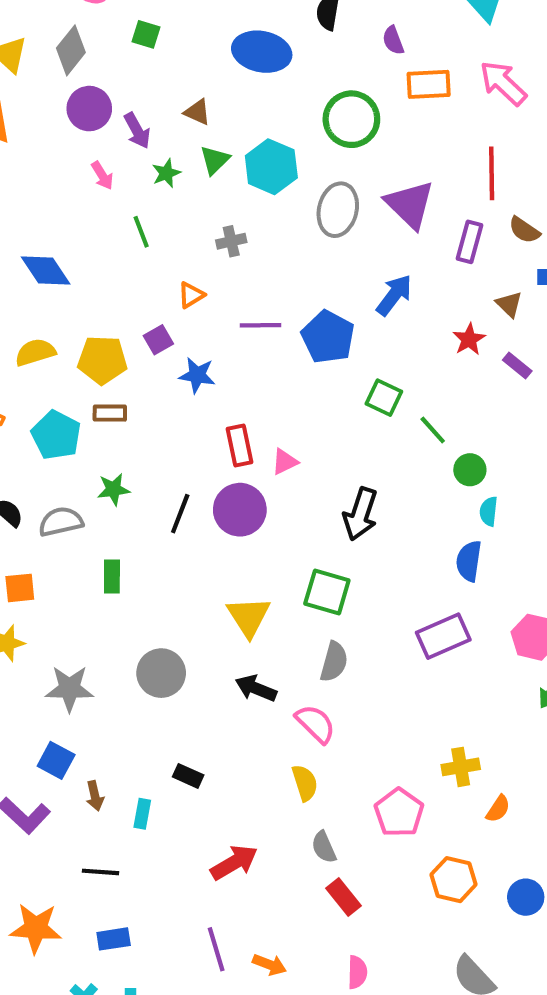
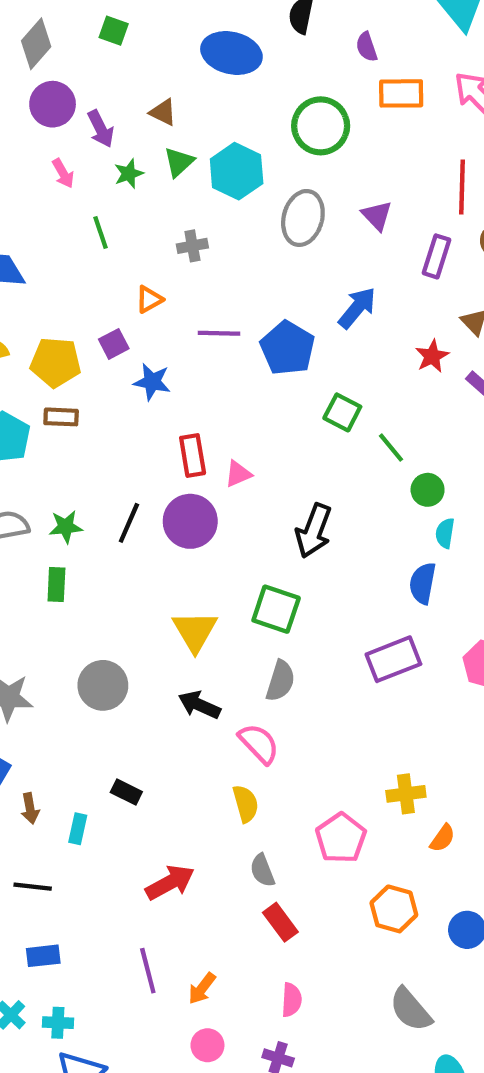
purple triangle: (410, 204) -> (377, 216), size x0.6
green star: (113, 489) -> (66, 527), moved
orange arrow: (269, 965) -> (202, 988), turned 104

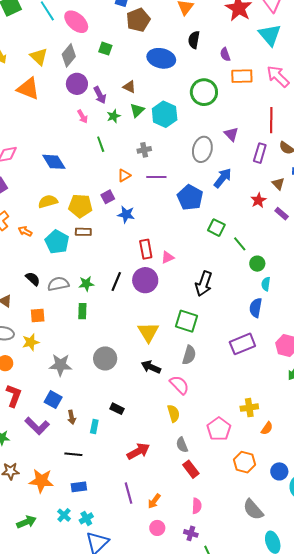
gray ellipse: (303, 218) -> (202, 149), moved
purple line: (219, 333) -> (156, 177), moved
cyan cross: (58, 1023) -> (86, 518), turned -32

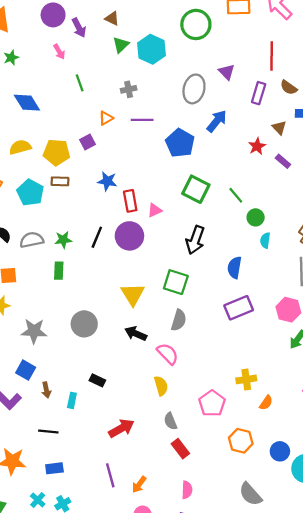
green star: (114, 116) -> (11, 58), moved
blue star: (126, 214) -> (107, 181), moved
green square: (216, 228) -> (196, 189), moved, size x1.4
blue semicircle: (256, 308) -> (234, 267), moved

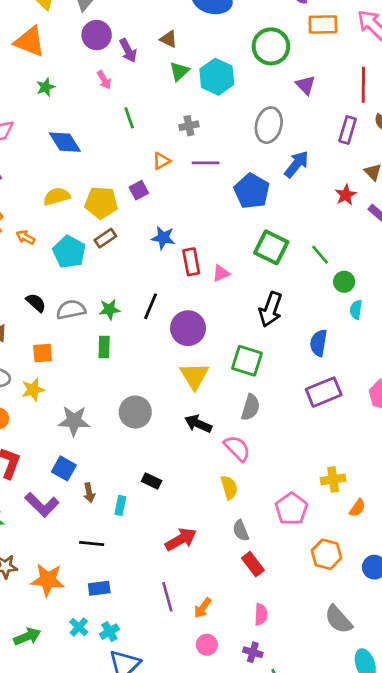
purple triangle: (227, 72) -> (306, 85), moved
brown rectangle: (60, 181) -> (105, 238), turned -36
purple circle: (129, 236) -> (188, 328), moved

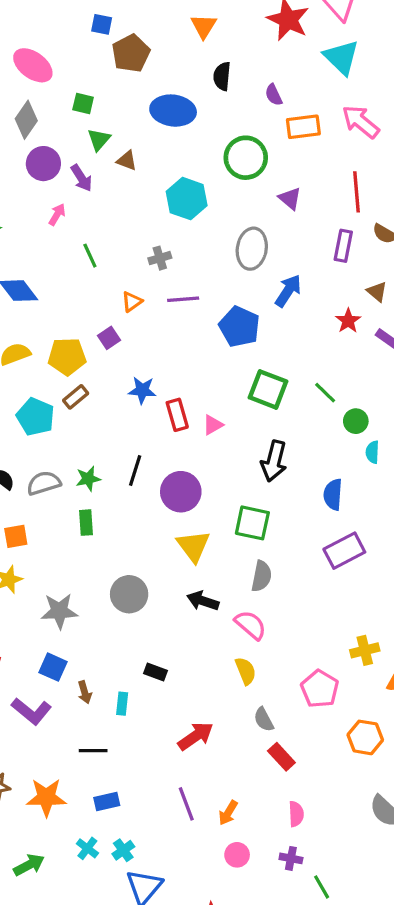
green triangle: (179, 71) -> (99, 139), moved
pink arrow: (104, 80) -> (57, 214), turned -114

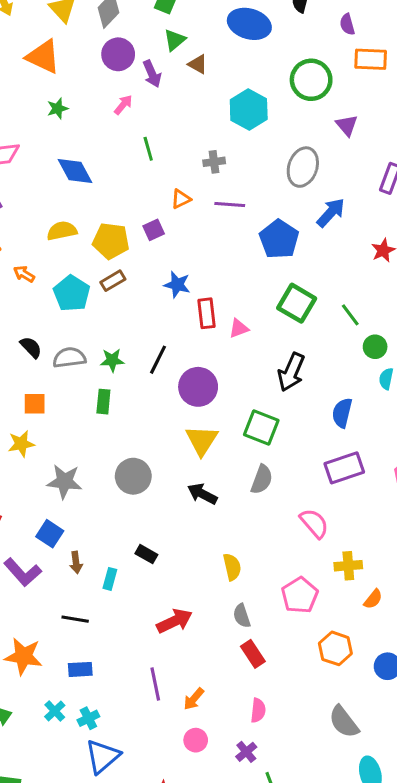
pink semicircle: (251, 625) -> (314, 523), moved
purple cross: (291, 858) -> (246, 752), turned 30

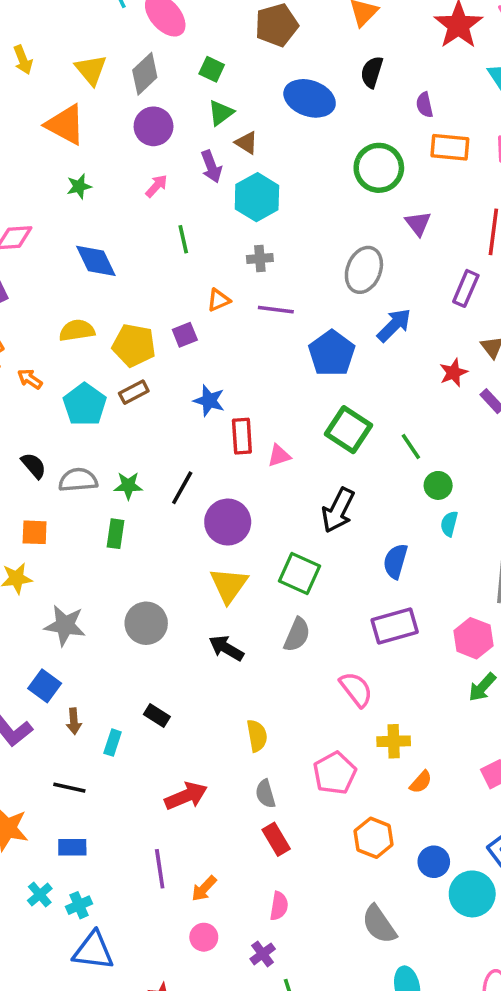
purple arrow: (152, 74) -> (211, 166), moved
cyan hexagon: (249, 110) -> (257, 197), moved
blue triangle: (103, 756) -> (93, 951), turned 45

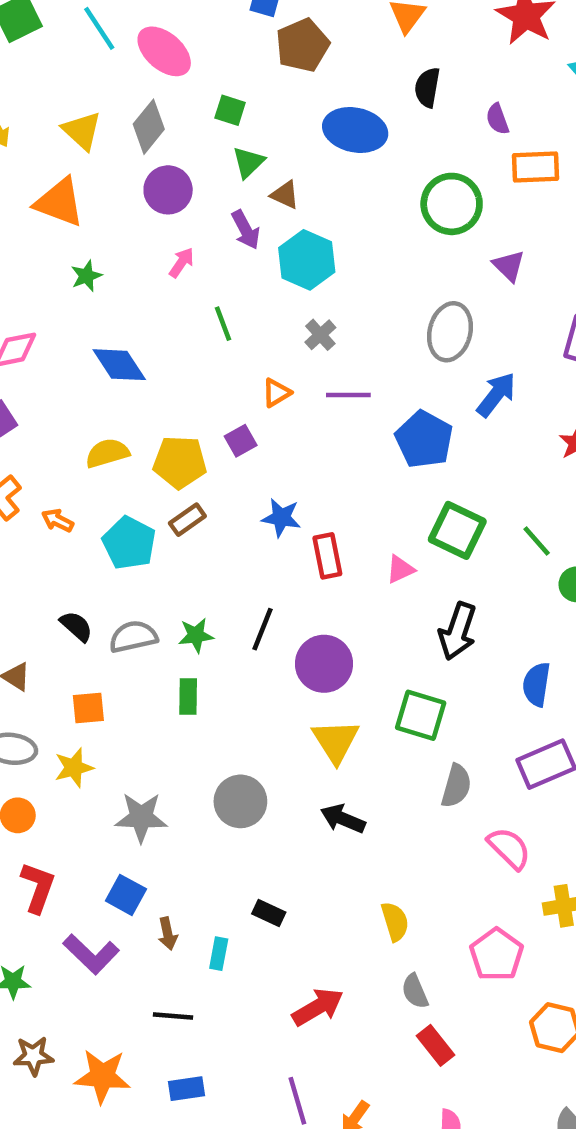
gray cross: (260, 259) -> (320, 335), turned -30
pink triangle: (279, 456) -> (400, 569), moved
gray semicircle: (297, 635) -> (456, 786), moved

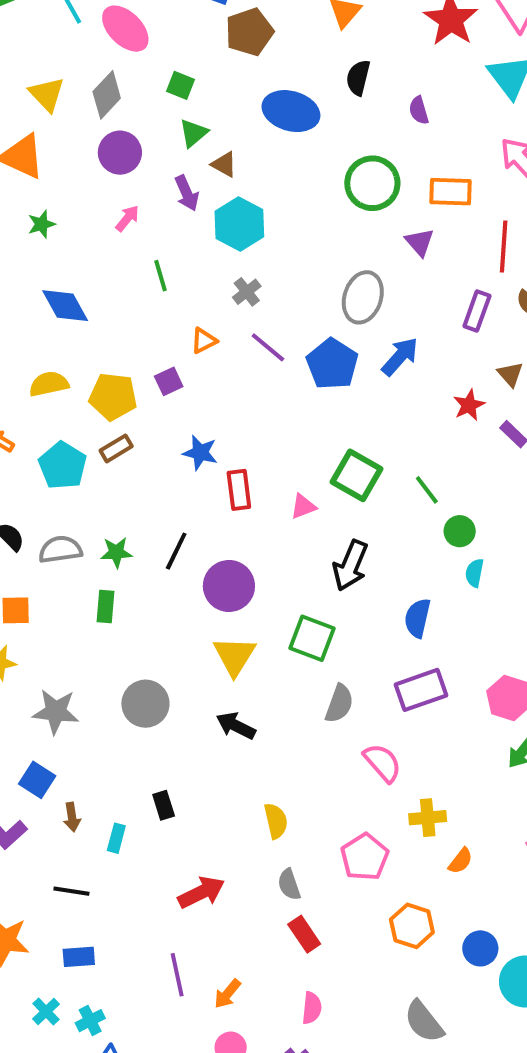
orange rectangle: (536, 167) -> (451, 192), moved
purple line: (348, 395) -> (268, 347), turned 36
blue pentagon: (424, 439) -> (332, 364), moved
black rectangle: (269, 913) -> (164, 805), turned 44

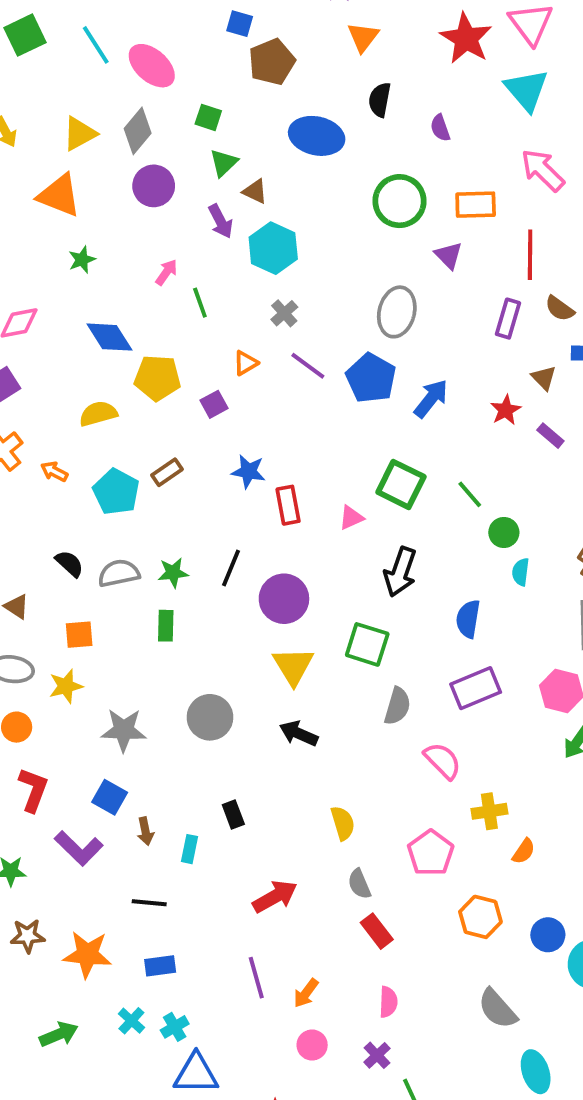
yellow triangle: (47, 94) -> (80, 134), turned 48
pink arrow: (127, 218) -> (166, 272), moved
blue arrow: (400, 357) -> (431, 399), moved
yellow pentagon: (113, 397) -> (157, 378), moved

